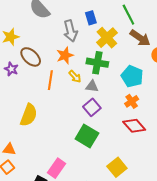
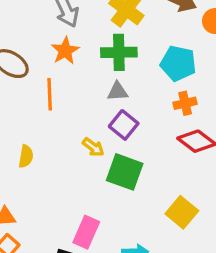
yellow arrow: (75, 77) -> (93, 147), moved
orange cross: (132, 101) -> (185, 103), turned 32
yellow semicircle: (29, 115) -> (26, 156), size x0.6

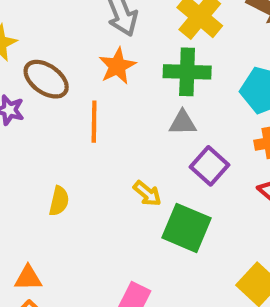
purple square: (124, 125) -> (209, 166), moved

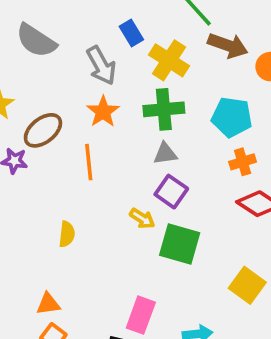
brown ellipse: (46, 79) -> (43, 130), turned -66
purple square: (209, 166) -> (171, 192), moved

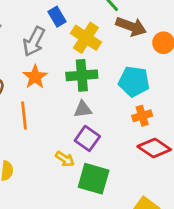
gray arrow: (101, 66) -> (34, 41), turned 56

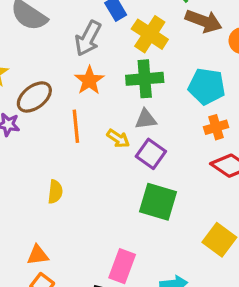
yellow arrow: (65, 159) -> (118, 138), moved

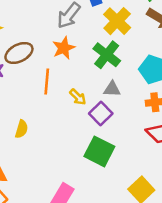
green cross: (145, 79) -> (107, 55), turned 32
gray triangle: (146, 119) -> (112, 89), moved

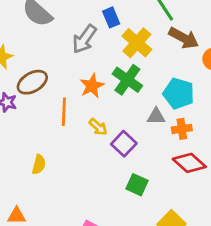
orange star: (64, 48) -> (92, 86), moved
gray triangle: (112, 89) -> (156, 116), moved
green square: (99, 151) -> (137, 185), moved, size x0.7

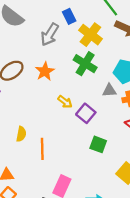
orange star: (92, 86) -> (45, 71), moved
orange line: (64, 112) -> (42, 149), moved

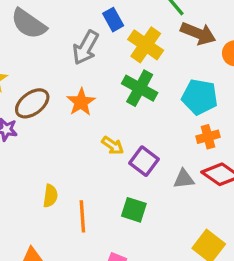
gray triangle: (109, 90) -> (184, 179), moved
green square: (98, 144) -> (134, 210), moved

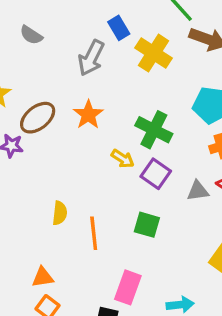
gray semicircle: (29, 24) -> (31, 35), size x0.6
green cross: (140, 88) -> (154, 130), moved

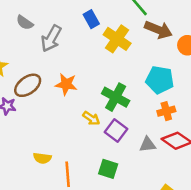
gray arrow: (91, 58) -> (51, 38), moved
orange star: (88, 115) -> (66, 84), turned -30
yellow semicircle: (60, 213) -> (42, 158), turned 90

